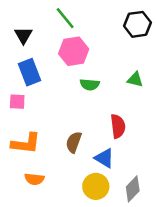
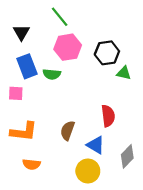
black hexagon: (138, 24) -> (107, 53), moved
green semicircle: (90, 84) -> (52, 74), moved
gray diamond: (133, 189) -> (127, 156), moved

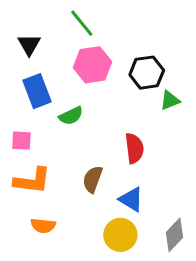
green triangle: (124, 73) -> (170, 100), turned -35
green semicircle: (52, 74) -> (71, 116), moved, turned -30
pink square: (16, 93) -> (21, 141), moved
red semicircle: (108, 116) -> (134, 148), moved
gray diamond: (127, 156) -> (175, 235), moved

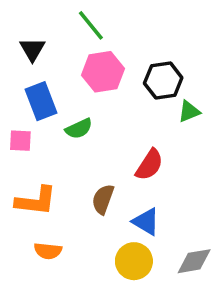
pink square: (21, 141) -> (20, 141), moved
red semicircle: (134, 148) -> (149, 165), turned 40
gray diamond: (175, 235) -> (194, 261), turned 36

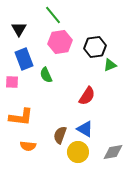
green semicircle: (79, 129) -> (46, 75), turned 91
brown semicircle: (103, 199) -> (60, 135), moved

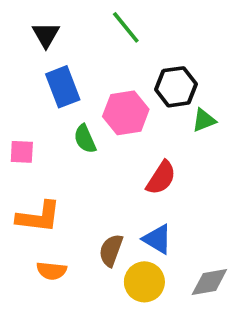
green line: (53, 15) -> (126, 27), moved
black triangle: (19, 29) -> (46, 35), moved
pink hexagon: (60, 42) -> (126, 113), moved
blue rectangle: (24, 59) -> (63, 87), moved

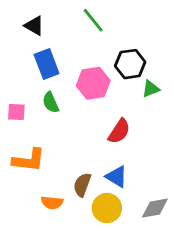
black triangle: (46, 35) -> (34, 26), turned -30
green semicircle: (85, 139) -> (51, 102), moved
orange semicircle: (52, 271) -> (52, 203), moved

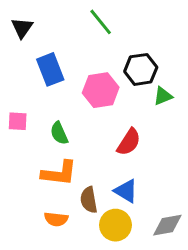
black triangle: (34, 26) -> (22, 28), moved, turned 35
green semicircle: (51, 102) -> (59, 133), moved
orange L-shape: (29, 160) -> (59, 173), moved
brown semicircle: (82, 185) -> (89, 200), turned -30

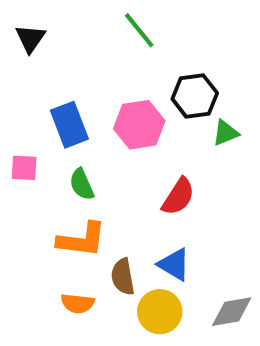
blue rectangle: (50, 69) -> (69, 125), moved

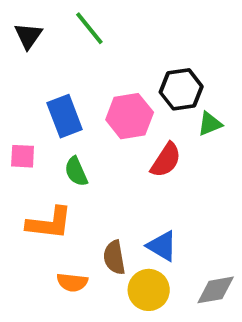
green line: (139, 30) -> (89, 28), moved
red semicircle: (178, 197) -> (166, 160), moved
orange L-shape: (82, 240) -> (49, 223), moved

